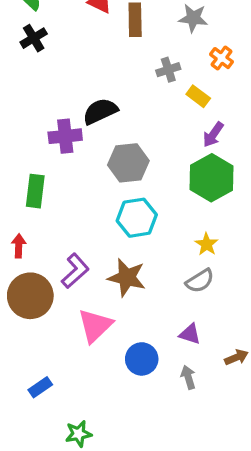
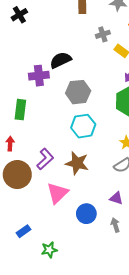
green star: (79, 434) -> (49, 250), moved

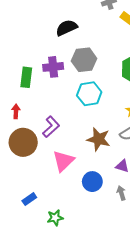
purple cross: (39, 76) -> (53, 67), moved
brown star: (77, 163) -> (99, 139), moved

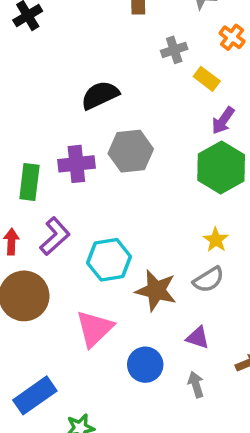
cyan hexagon: (89, 94) -> (109, 260), moved
purple L-shape: (51, 127) -> (55, 236), moved
blue rectangle: (29, 199) -> (35, 395), size x1.6

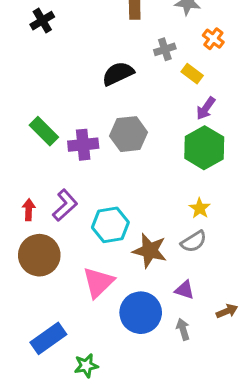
black semicircle: (100, 95) -> (118, 74), moved
green rectangle: (29, 182) -> (44, 131), moved, turned -52
blue circle: (145, 365) -> (141, 313), size x1.4

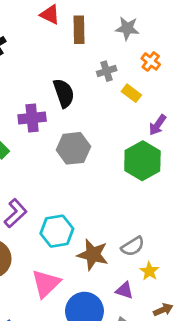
black semicircle: (118, 74) -> (64, 93), turned 96
purple arrow: (206, 108) -> (158, 125), moved
purple cross: (83, 145) -> (32, 118), moved
yellow star: (200, 208) -> (149, 271), moved

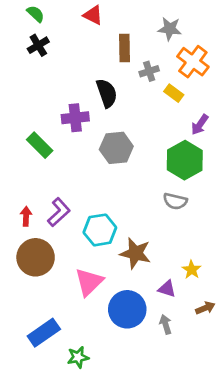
brown rectangle: (79, 30) -> (125, 48), moved
orange cross: (151, 61) -> (193, 62), size x1.6
gray semicircle: (133, 246) -> (175, 201), moved, turned 45

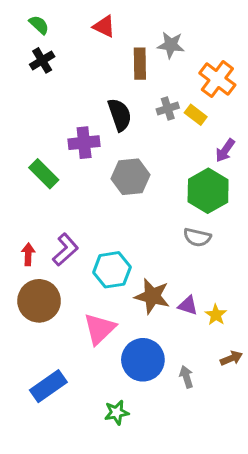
gray star: (170, 29) -> (171, 45), moved
gray cross: (149, 71) -> (168, 109), moved
purple triangle: (167, 289) -> (188, 306), moved
green star: (78, 357) -> (117, 413), moved

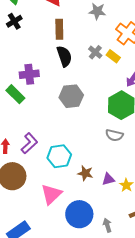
brown rectangle: (140, 64) -> (59, 29), moved
gray cross: (168, 109) -> (95, 52), turned -32
purple cross: (84, 143) -> (29, 74), moved
brown star: (152, 296) -> (85, 173), size x0.7
purple triangle: (188, 306) -> (108, 179), turned -32

